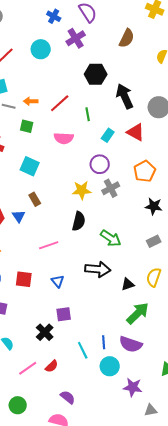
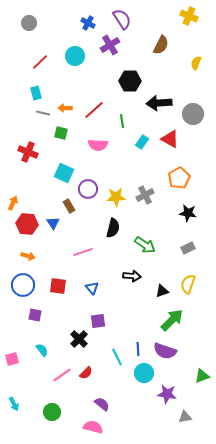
black arrow: (125, 96) -> (159, 103), turned -70
purple circle: (100, 164) -> (88, 189), moved
black arrow: (98, 269) -> (132, 276), size x0.7

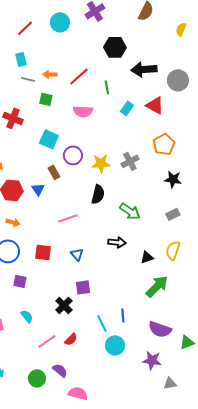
purple semicircle: (165, 351) -> (160, 329), moved
cyan circle: (144, 373) -> (115, 345), moved
purple semicircle: (102, 404) -> (60, 370), moved

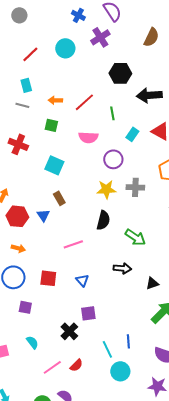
gray line: (28, 79) -> (22, 105), moved
purple circle: (73, 155) -> (113, 159), moved
gray cross: (130, 161) -> (135, 187), turned 30

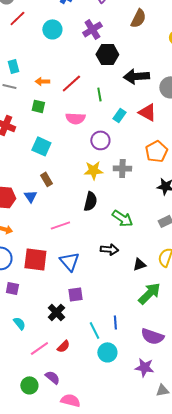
purple cross: (100, 37) -> (92, 29), moved
red line: (30, 54) -> (17, 18), moved
red square: (48, 278) -> (35, 259), size x1.4
blue triangle: (82, 280) -> (69, 261), size x1.5

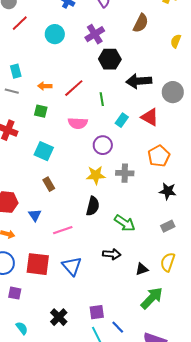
blue triangle: (30, 196) -> (35, 215), moved
purple square: (75, 294) -> (97, 312), moved
blue line: (115, 322) -> (118, 327), turned -40

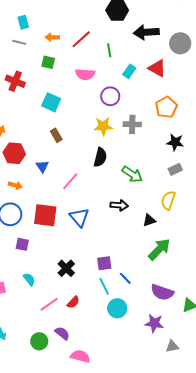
gray rectangle: (168, 226) -> (175, 169), moved
pink line: (63, 230) -> (70, 181), turned -30
yellow semicircle: (168, 262) -> (168, 200), moved

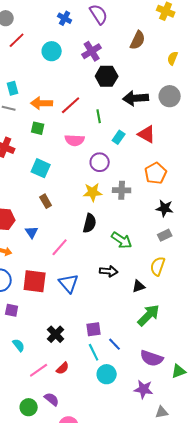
orange arrow: (52, 37) -> (42, 103), size x1.5
gray circle: (180, 43) -> (170, 96), moved

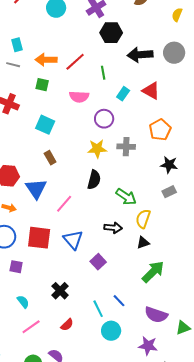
blue triangle: (32, 232) -> (36, 189), size x1.6
yellow semicircle: (158, 266) -> (143, 219), moved
purple square: (94, 329) -> (98, 262), moved, turned -35
pink line: (39, 370) -> (31, 327), moved

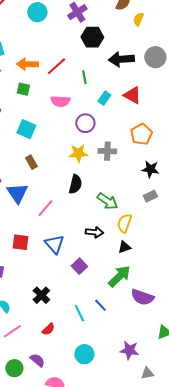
yellow semicircle: (177, 15) -> (138, 19), moved
red square: (39, 238) -> (20, 242), size x0.7
green arrow: (153, 272) -> (119, 276), moved
purple semicircle: (156, 315) -> (142, 297), moved
cyan circle: (111, 331) -> (84, 354), moved

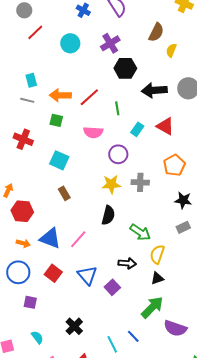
blue triangle: (17, 193) -> (50, 238), moved, turned -35
red square: (20, 242) -> (53, 273), turned 30
purple square: (79, 266) -> (112, 287), moved

